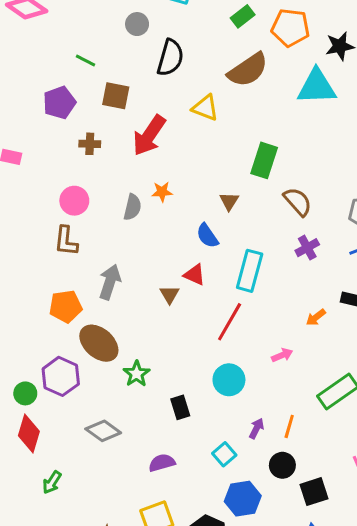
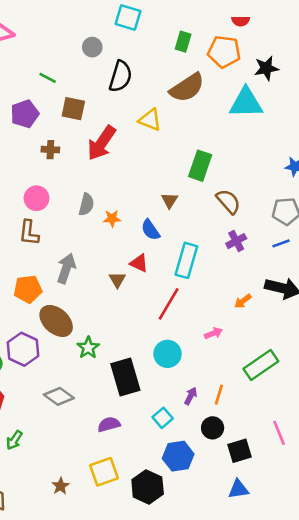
green rectangle: (243, 16) -> (183, 42), turned -36
orange star: (162, 192) -> (112, 218), moved
black rectangle: (180, 407) -> (125, 377), size x1.8

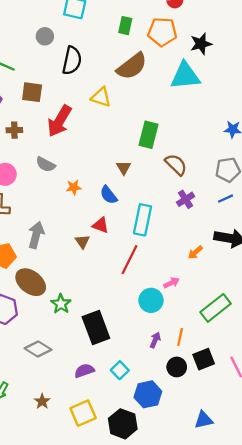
gray semicircle: (86, 204) -> (46, 164), moved, turned 108
cyan circle: (168, 354) -> (151, 300), moved
cyan square: (163, 418) -> (120, 370), moved
black square: (239, 451) -> (204, 359), moved
brown star: (61, 486) -> (42, 401), moved

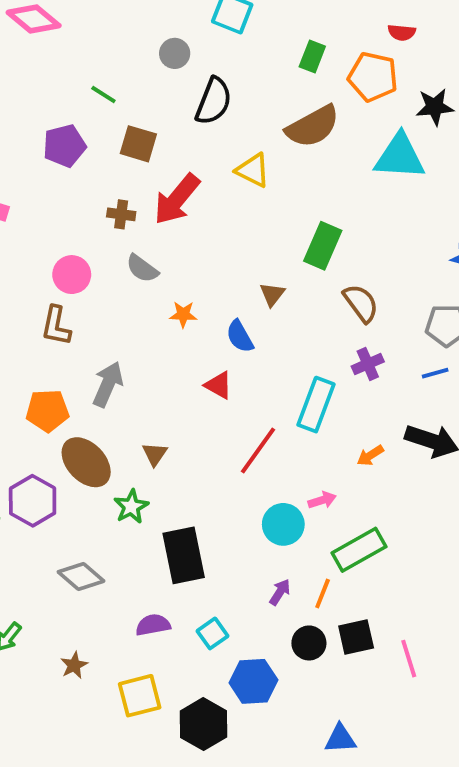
brown cross: (14, 130) -> (121, 214), moved
cyan rectangle: (142, 220) -> (316, 405), moved
brown triangle: (82, 242) -> (155, 454), moved
green rectangle: (216, 308) -> (359, 550), moved

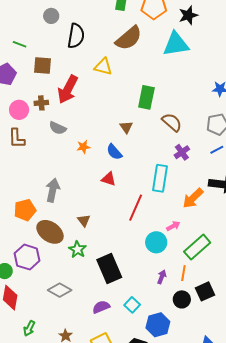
pink circle: (72, 275) -> (19, 110), moved
brown L-shape: (56, 326) -> (17, 138), moved
orange arrow: (370, 455) -> (193, 198), size x1.6

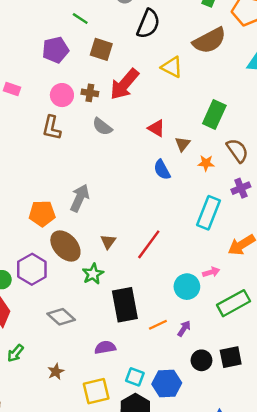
orange star: (83, 147) -> (206, 163), moved
red triangle: (109, 179) -> (156, 128), moved
red line: (136, 208) -> (149, 244), moved
orange line: (183, 273) -> (158, 325), moved, turned 42
cyan square: (132, 305) -> (135, 377), moved, turned -35

